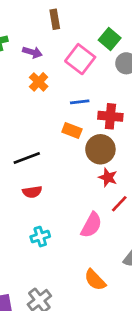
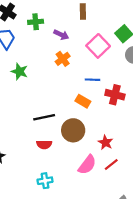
brown circle: (100, 149) -> (73, 130), moved
pink semicircle: (91, 225) -> (87, 165), moved

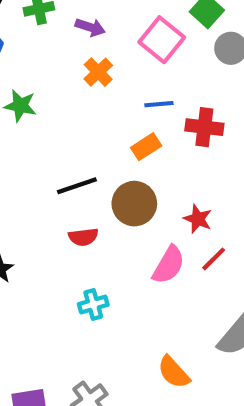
orange rectangle: (83, 101) -> (146, 147), turned -56

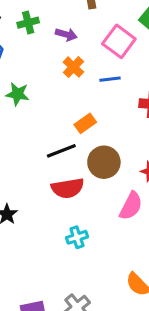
blue line: (159, 104) -> (110, 79), moved
orange rectangle: (146, 147) -> (85, 123), moved
red semicircle: (83, 237) -> (68, 188), size x1.5

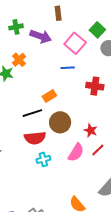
purple arrow: (66, 34) -> (41, 36), size x1.5
orange cross: (73, 67) -> (19, 60), moved
cyan cross: (77, 237) -> (43, 159), moved

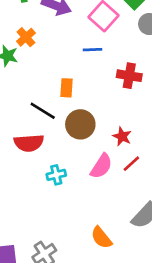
orange rectangle: (49, 96) -> (67, 88), turned -56
black line: (32, 113) -> (43, 111), turned 48
red semicircle: (35, 138) -> (29, 143), moved

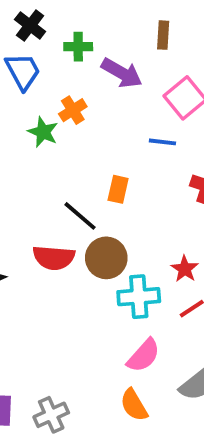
brown circle: (80, 124) -> (106, 258), moved
pink semicircle: (101, 166) -> (144, 356), moved
cyan cross: (56, 175) -> (139, 297), moved, size x1.5

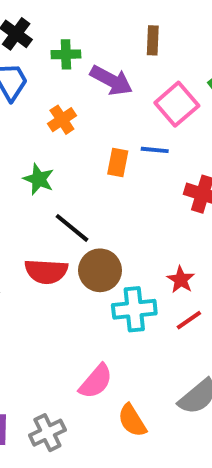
green star: (43, 132) -> (39, 179), moved
orange rectangle: (118, 189) -> (118, 163), moved
pink semicircle: (144, 356) -> (96, 381), moved

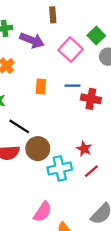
blue line: (155, 150) -> (73, 86), moved

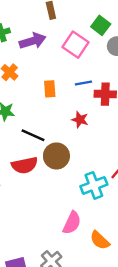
purple arrow: (32, 40) -> (33, 41), turned -30
red star: (84, 149) -> (80, 120), moved
cyan cross: (60, 168) -> (94, 185), moved

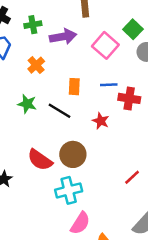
black line: (33, 135) -> (60, 111), moved
red semicircle: (25, 165) -> (40, 160), turned 40
cyan cross: (94, 185) -> (69, 190), moved

